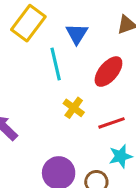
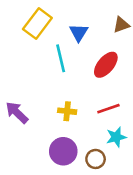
yellow cross: (74, 108) -> (67, 111), moved, turned -30

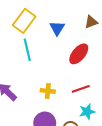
cyan line: (61, 58) -> (27, 50), moved

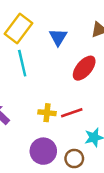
red line: (81, 89) -> (72, 113), moved

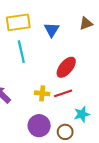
yellow rectangle: (19, 28) -> (18, 22), turned 45
red ellipse: (84, 68) -> (66, 67), moved

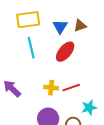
brown triangle: (86, 23) -> (80, 26), moved
red ellipse: (66, 67) -> (65, 52), moved

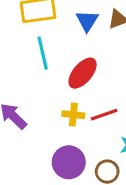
red ellipse: (65, 52) -> (83, 73), moved

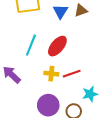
cyan line: (43, 53) -> (31, 45), moved, turned 35

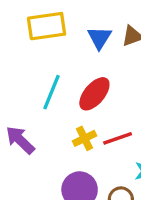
yellow cross: (51, 74) -> (85, 138), turned -32

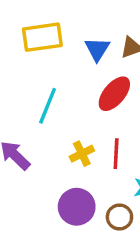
red ellipse: (94, 94) -> (114, 94), moved
red line: (118, 138) -> (116, 154), turned -68

